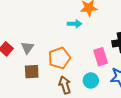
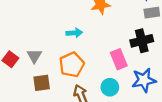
cyan arrow: (75, 24) -> (74, 33), moved

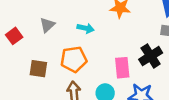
black cross: (142, 41) -> (151, 56), turned -35
gray triangle: (34, 56) -> (47, 25), moved

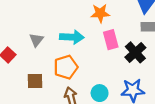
cyan arrow: (86, 28) -> (72, 37), size x1.5
pink rectangle: (122, 68) -> (111, 40), moved

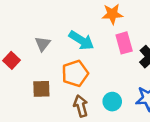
cyan arrow: (72, 37) -> (81, 40), turned 30

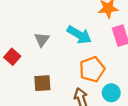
orange pentagon: (75, 73) -> (92, 69), moved

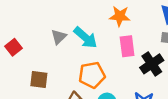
gray triangle: (42, 40) -> (59, 37), moved

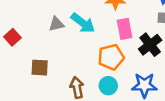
gray triangle: (59, 37) -> (56, 24), turned 35
orange pentagon: (92, 75) -> (111, 57), moved

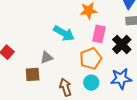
gray triangle: (56, 24) -> (46, 57), moved
pink rectangle: (125, 29) -> (99, 34), turned 30

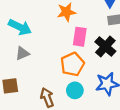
cyan arrow: (64, 33) -> (20, 27), moved
gray triangle: (46, 57) -> (22, 53), moved

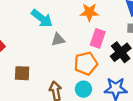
gray triangle: (22, 53) -> (58, 40), moved

